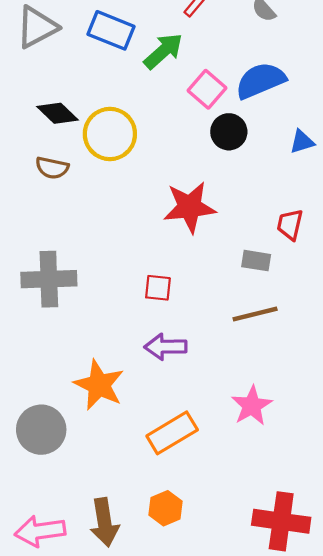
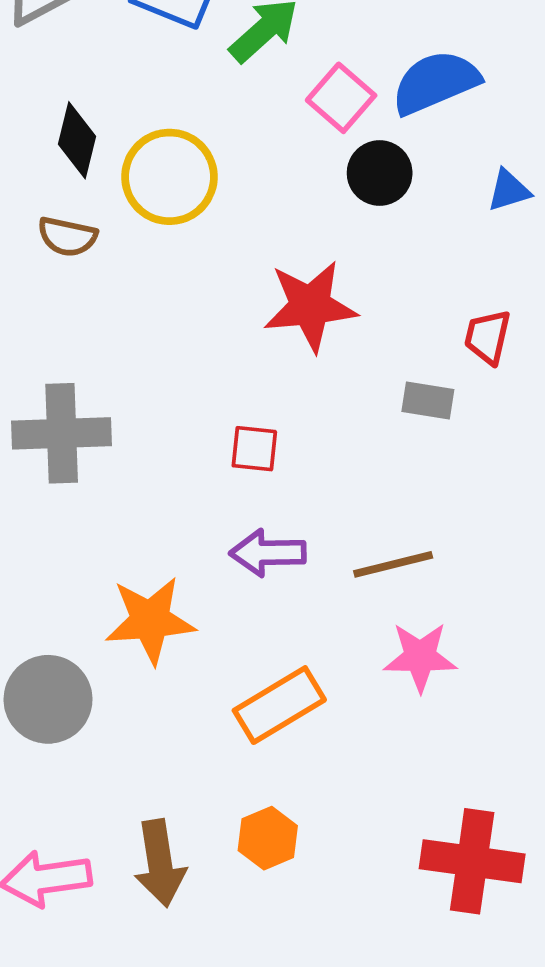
black diamond: (58, 113) -> (77, 140), turned 60
brown line: (255, 314) -> (393, 564), moved
orange star: (99, 385) -> (150, 620), turned -30
pink star: (252, 406) -> (420, 657), turned 30

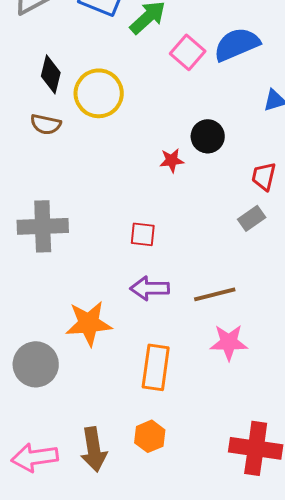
black circle: (380, 173) -> (208, 136), moved
red star: (310, 306) -> (172, 160), size x0.5
gray rectangle: (428, 401) -> (252, 218), moved, turned -44
orange rectangle: (279, 705) -> (156, 367), turned -51

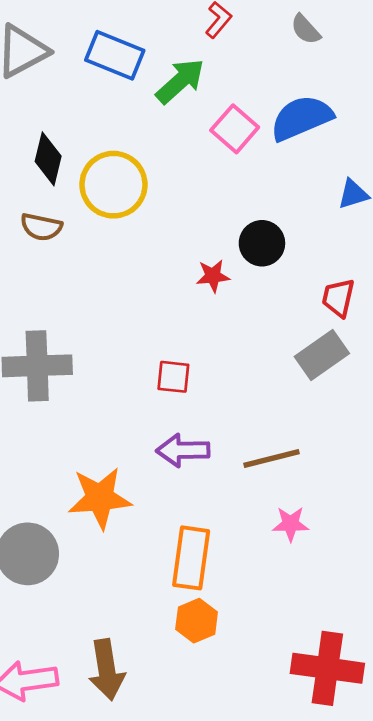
gray rectangle: (252, 218) -> (322, 355), size x1.4
pink star: (229, 342) -> (291, 524), size x0.7
orange hexagon: (150, 436) -> (197, 621), moved

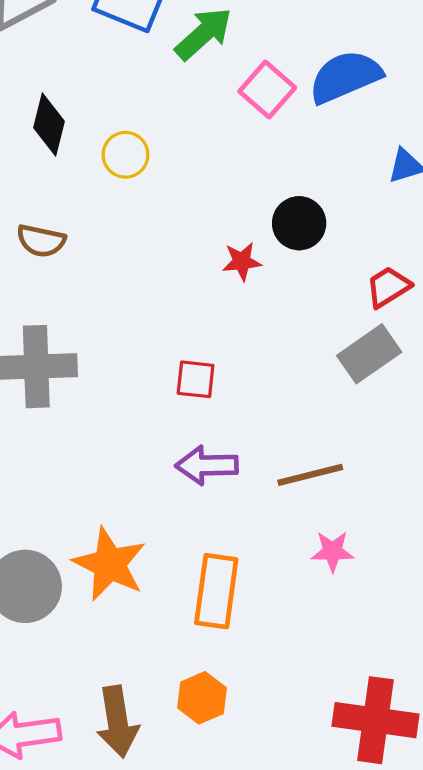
yellow circle: (113, 185) -> (125, 155), size x0.6
brown semicircle: (41, 227) -> (41, 241), moved
red trapezoid: (338, 298) -> (388, 287), turned 45
orange star: (100, 498) -> (110, 564), moved, turned 30
orange hexagon: (197, 621) -> (202, 698), moved

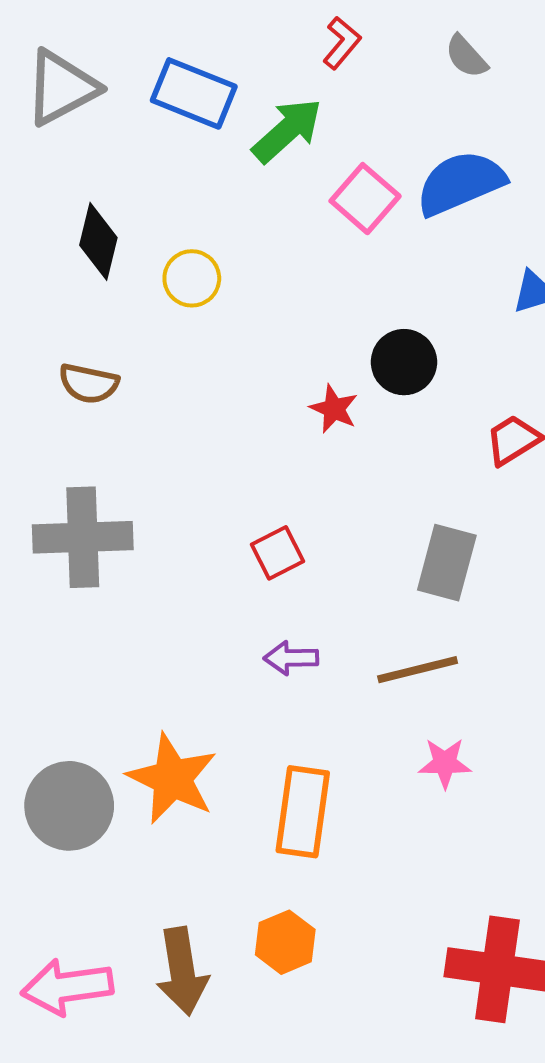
red star: (242, 261) -> (334, 409), turned 30
gray rectangle: (369, 354) -> (447, 563), moved, turned -40
red square: (196, 379) -> (277, 553), turned -33
purple arrow: (207, 465) -> (291, 658), size x0.7

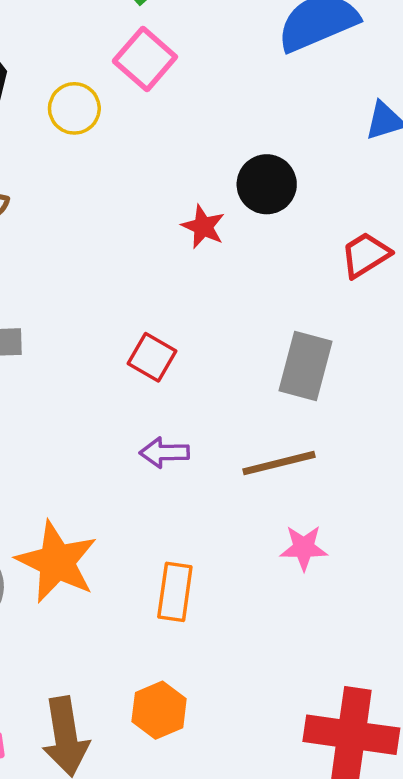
pink square: (365, 199) -> (145, 59), moved
red square: (277, 553) -> (152, 357), turned -33
orange rectangle: (303, 812) -> (175, 592), size x0.7

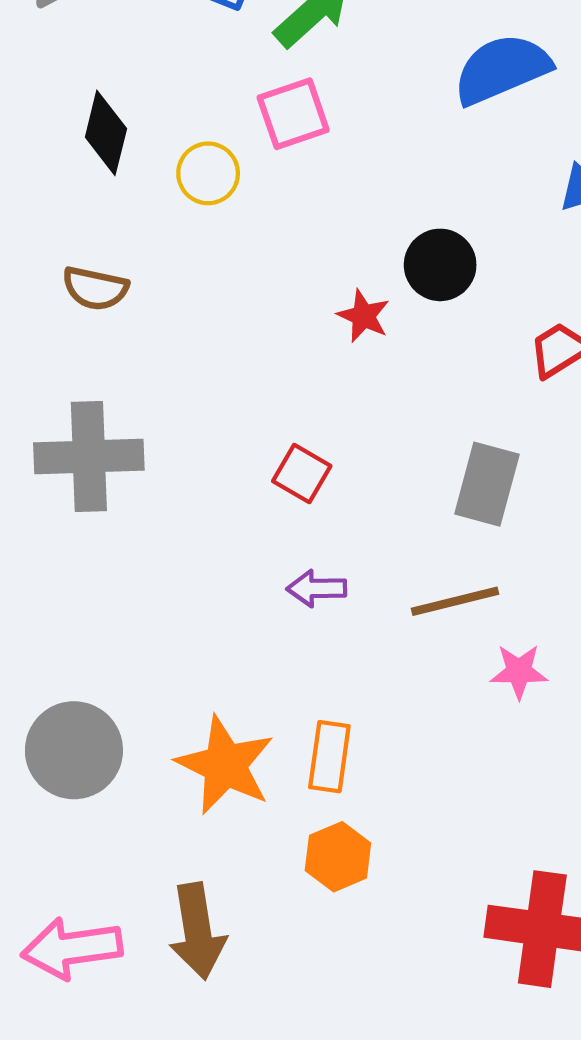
pink square: (145, 59) -> (293, 114), turned 30
pink star: (304, 548) -> (519, 671), moved
orange star: (57, 562) -> (225, 765), moved
orange hexagon: (159, 710) -> (338, 857), moved

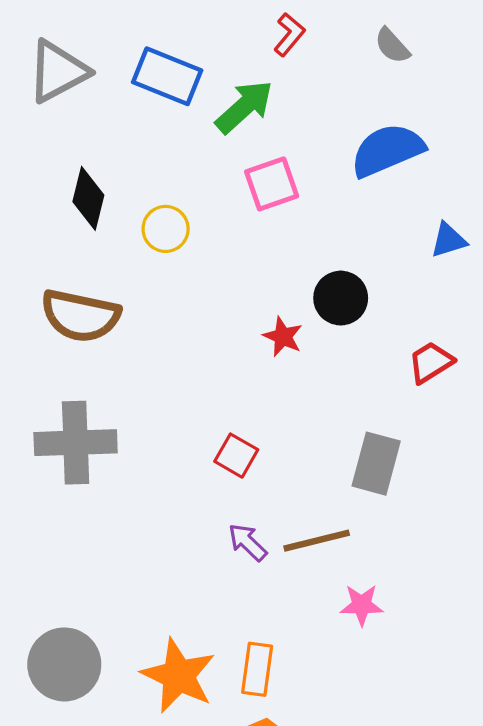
pink square: (293, 114) -> (272, 184), moved
brown semicircle: (95, 288) -> (80, 316), size x1.6
purple arrow: (317, 588) -> (247, 542), turned 45
brown line: (455, 601) -> (317, 541), moved
pink star: (519, 671) -> (362, 605), moved

